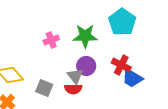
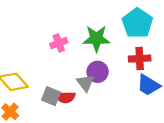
red cross: (121, 65) -> (140, 59), moved, turned -30
red semicircle: (73, 89) -> (65, 97), moved

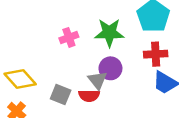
red semicircle: (65, 97) -> (89, 96), moved

